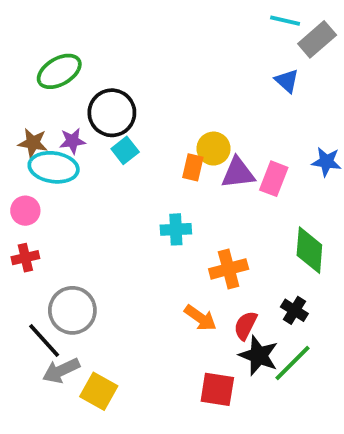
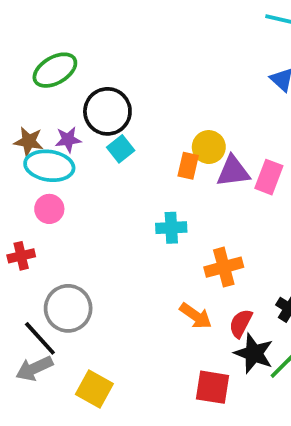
pink circle: (25, 211) -> (49, 209), moved
gray arrow: (61, 371) -> (34, 368), moved

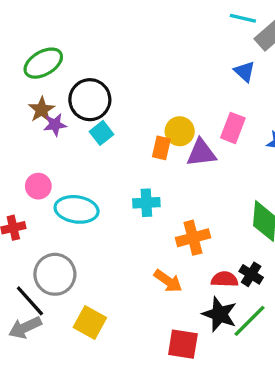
brown star: (29, 141) -> (42, 110), moved, turned 30
cyan ellipse: (49, 166) -> (77, 209), moved
pink rectangle: (269, 177) -> (233, 128), moved
red semicircle: (241, 323) -> (225, 279), moved, turned 65
yellow square: (94, 389) -> (90, 323), moved

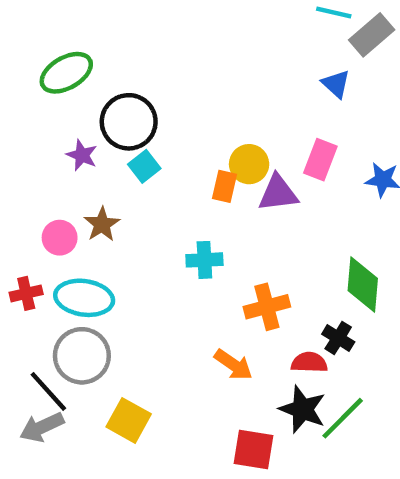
brown star: (42, 110) -> (102, 224), moved
purple star: (55, 125) -> (82, 155), turned 30
cyan ellipse: (77, 209) -> (84, 298), moved
black cross: (251, 274) -> (338, 338), moved

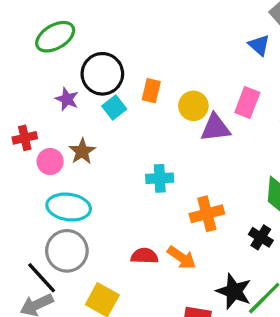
orange rectangle: (225, 186) -> (151, 91), moved
red cross: (26, 293) -> (25, 138), moved
red semicircle: (309, 362) -> (145, 256), moved

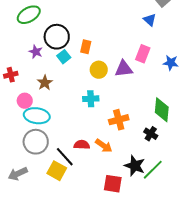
yellow circle: (193, 106) -> (99, 70), moved
pink circle: (50, 161) -> (25, 101), moved
black line: (42, 278) -> (65, 157), moved

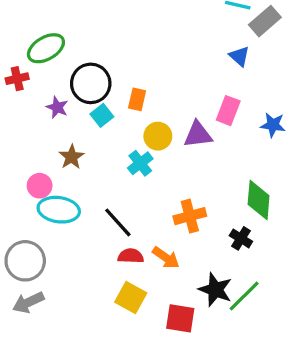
red cross: (11, 75) -> (17, 79), moved
cyan cross: (91, 99) -> (140, 163), moved, turned -35
gray circle: (36, 142) -> (25, 261), moved
black line: (65, 157) -> (118, 222), moved
yellow square: (57, 171) -> (131, 298), moved

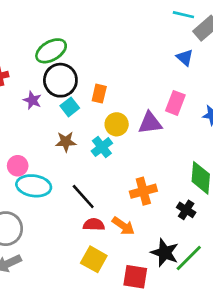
green ellipse: (46, 48) -> (51, 51), moved
brown star: (72, 157) -> (66, 142), moved, turned 30

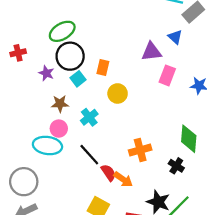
purple triangle: (150, 123) -> (151, 52), moved
brown star: (66, 142) -> (60, 104), moved
cyan cross: (102, 147) -> (89, 117), moved
pink circle: (18, 166) -> (59, 129), moved
red semicircle: (94, 225) -> (109, 173), moved, turned 54

